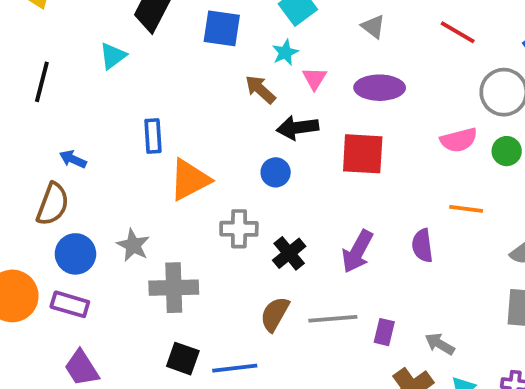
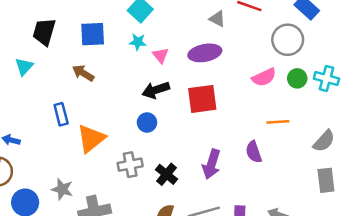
gray triangle: (373, 26) -> (217, 19), moved
cyan star: (285, 52) -> (138, 42), turned -30
brown arrow: (260, 89) -> (83, 73), moved

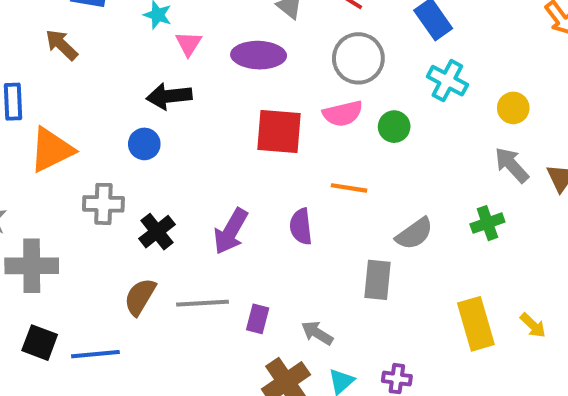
gray circle: (288, 40) -> (358, 58), moved
cyan cross: (326, 79) -> (447, 81), moved
red square: (202, 99) -> (279, 131), moved
gray rectangle: (326, 180) -> (377, 280), moved

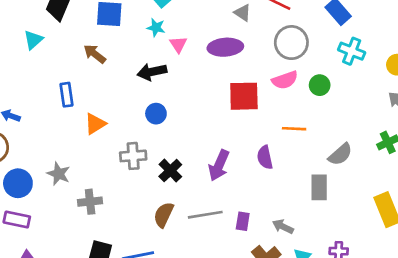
black arrow: (169, 96) -> (152, 72), moved
orange triangle: (51, 150) -> (95, 124), size x0.7
gray cross: (32, 266) -> (90, 202), size x0.7

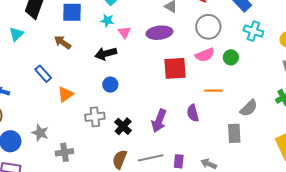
blue rectangle: (66, 95) -> (43, 74), turned -30

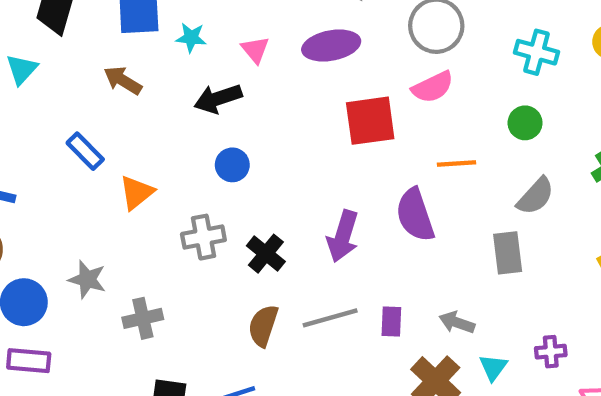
cyan star: (107, 21) -> (191, 38), moved
cyan cross: (253, 31) -> (537, 52), moved
green circle: (231, 57) -> (525, 123), moved
purple semicircle: (193, 113) -> (415, 215), size x1.4

